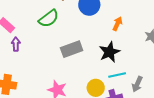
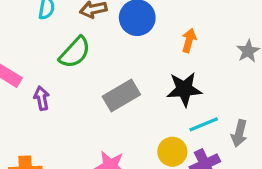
purple arrow: (16, 44) -> (42, 98), moved
black star: (109, 52) -> (184, 89), turned 30

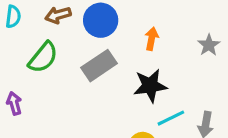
gray rectangle: (121, 96) -> (99, 66), moved

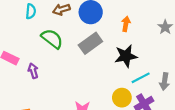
green semicircle: (43, 57) -> (52, 39), turned -90

